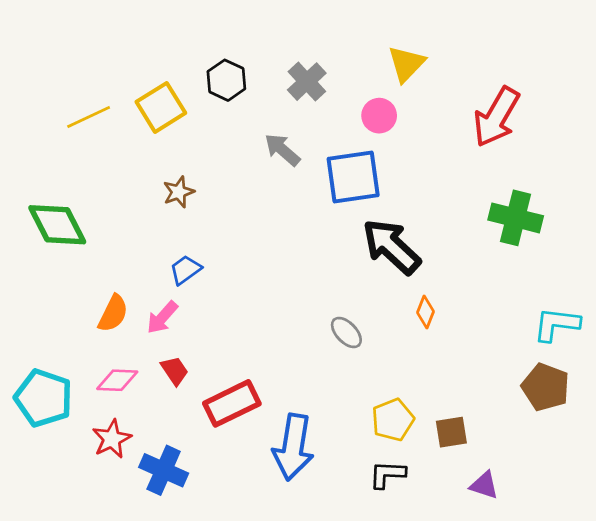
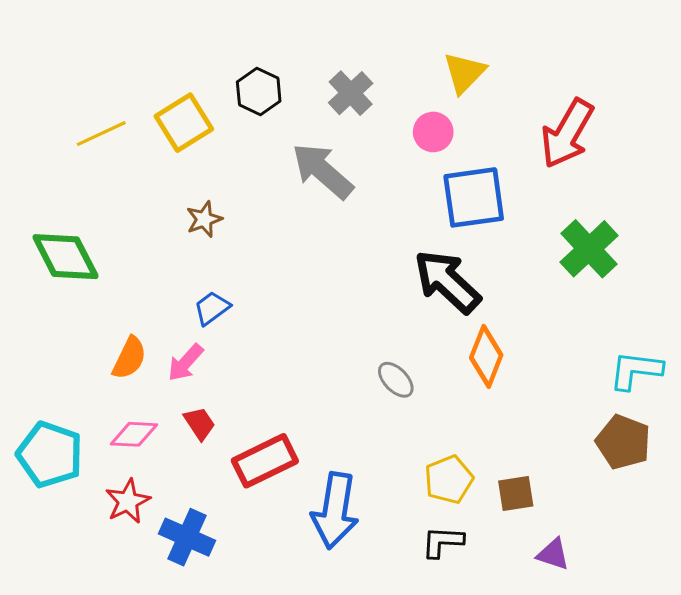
gray arrow: (282, 150) -> (323, 171), size x1.5
blue square: (353, 177) -> (474, 197), moved
green cross: (516, 218) -> (589, 249), turned 33
orange diamond: (426, 312) -> (486, 356), size x1.6

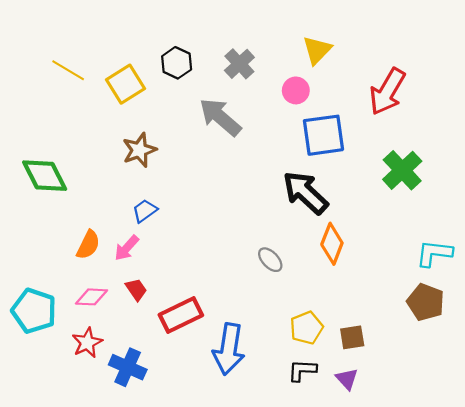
yellow line: (101, 134) -> (68, 70), moved, turned 56
brown star: (204, 219) -> (139, 150), size x1.4
purple triangle: (553, 554) -> (347, 379), moved, turned 30

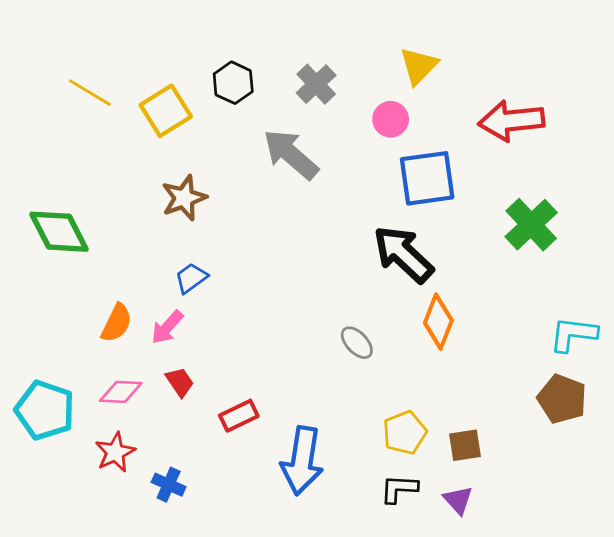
red arrow: (387, 92) -> (511, 121), turned 54
red rectangle: (181, 315) -> (239, 416), size x0.7
blue cross: (128, 367) -> (169, 485), size x0.7

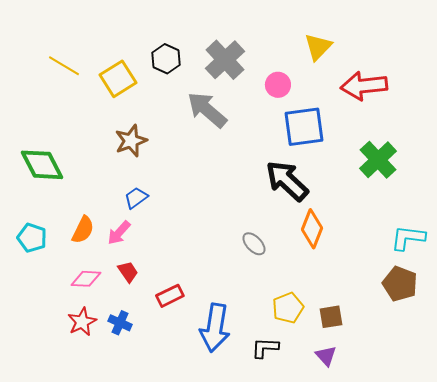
yellow triangle: (419, 66) -> (318, 47), moved
gray cross: (316, 84) -> (225, 60), size x1.4
cyan pentagon: (45, 410) -> (32, 238), moved, size x0.7
blue cross: (169, 485) -> (120, 323), moved
black L-shape: (399, 489) -> (265, 348), moved

